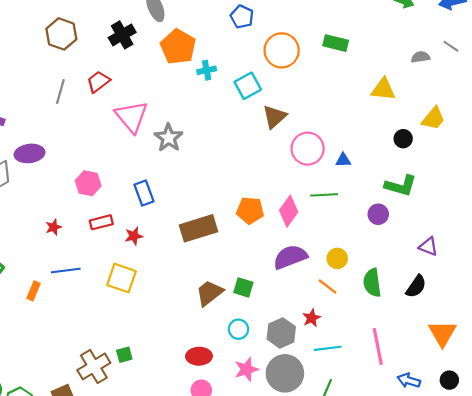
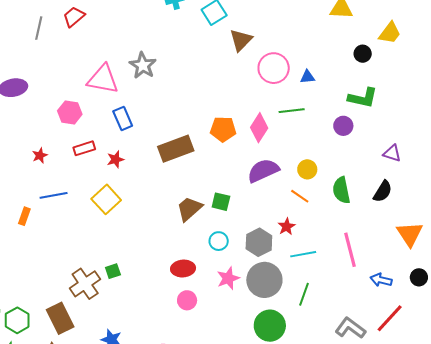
pink triangle: (132, 117) -> (103, 79), moved, turned -36
yellow square: (121, 278) -> (106, 199), turned 32

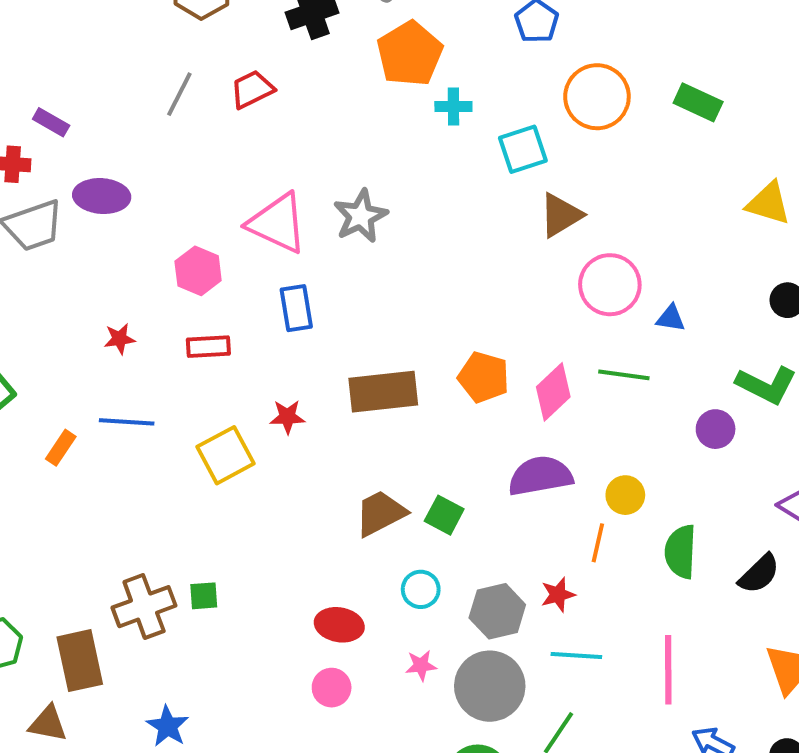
red star: (115, 159) -> (287, 417), moved
orange line: (300, 196) -> (598, 543), turned 54
pink star: (228, 278) -> (421, 665), size x0.7

